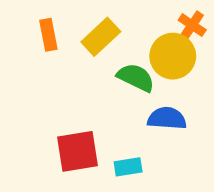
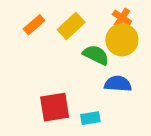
orange cross: (192, 25) -> (122, 18), moved
orange rectangle: (48, 35) -> (34, 25), turned 60

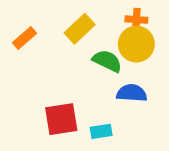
orange cross: (122, 18) -> (136, 20), turned -30
orange rectangle: (34, 25) -> (25, 38), moved

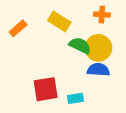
yellow rectangle: (80, 29) -> (59, 21), turned 75
yellow circle: (136, 44) -> (98, 48), moved

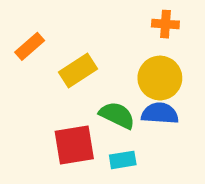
yellow rectangle: (59, 21) -> (78, 71), moved, turned -65
green semicircle: (80, 46) -> (117, 115), moved

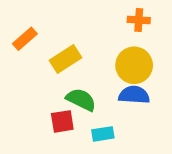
green semicircle: (117, 115) -> (81, 100), moved
red square: (74, 145) -> (62, 121), size x0.7

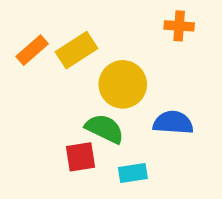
yellow rectangle: (65, 59) -> (76, 50), moved
yellow circle: (134, 65) -> (123, 84), moved

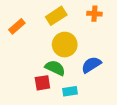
yellow rectangle: (76, 50) -> (56, 16), moved
blue semicircle: (173, 123) -> (91, 65), turned -36

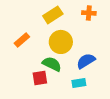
orange rectangle: (17, 26) -> (22, 40), moved
cyan rectangle: (70, 91) -> (79, 83), moved

